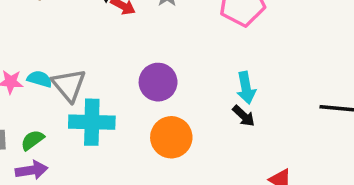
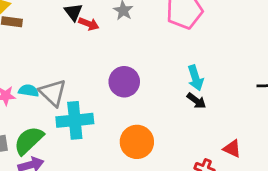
orange circle: (171, 137) -> (137, 142), moved
green semicircle: (32, 140) -> (29, 140), size x1.6

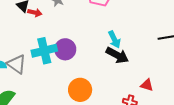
black arrow: (196, 101) -> (117, 55), size x1.6
cyan cross: (75, 120) -> (44, 51), moved

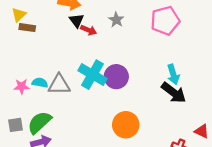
cyan cross: (44, 51) -> (92, 75), turned 35
gray triangle: (17, 64) -> (59, 85), turned -45

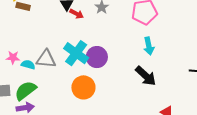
cyan arrow: (173, 74) -> (149, 46), moved
cyan semicircle: (40, 83) -> (28, 65), moved
orange circle: (126, 125) -> (83, 87), moved

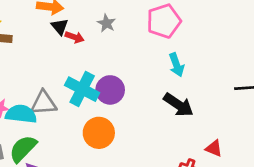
cyan semicircle: (28, 65) -> (21, 114), size x1.6

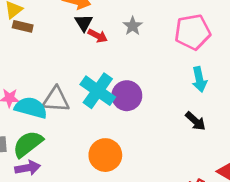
black arrow: (178, 105) -> (196, 121), size x0.7
orange circle: (99, 133) -> (105, 155), moved

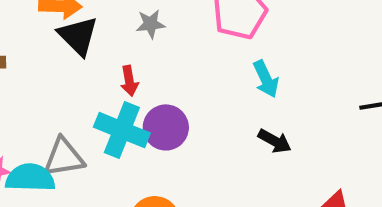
black triangle: (84, 23) -> (78, 36), size x1.5
gray star: (133, 26) -> (151, 24), turned -30
red arrow: (98, 36) -> (129, 81), moved, turned 66

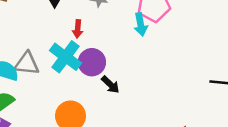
cyan arrow: (266, 79) -> (141, 24), moved
black arrow: (275, 141) -> (110, 85), moved

